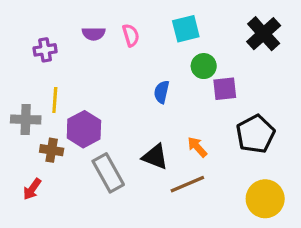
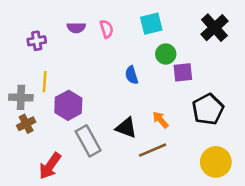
blue semicircle: (162, 92) -> (132, 75), turned -30
brown cross: (52, 150) -> (26, 124), moved, turned -36
red arrow: (32, 189) -> (50, 166), moved, size x1.5

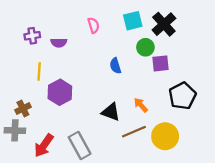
purple semicircle: (76, 28) -> (59, 43), moved
black cross: (214, 28) -> (164, 24), moved
gray cross: (21, 97) -> (15, 130), moved
gray rectangle: (88, 141) -> (80, 145), moved
yellow circle: (216, 162) -> (165, 136), moved

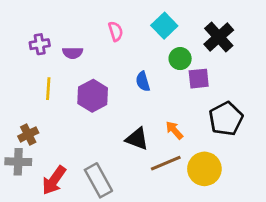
cyan square: (133, 21) -> (164, 26), turned -30
black cross: (164, 24) -> (219, 37), moved
purple hexagon: (60, 92) -> (93, 96), moved

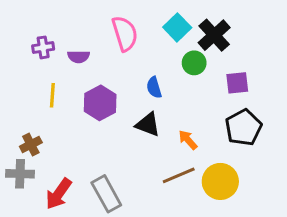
pink semicircle: (116, 31) -> (125, 34), size x1.6
black cross: (219, 37) -> (214, 35), moved
purple square: (199, 79) -> (237, 83), moved
black triangle: (137, 139) -> (148, 124), moved

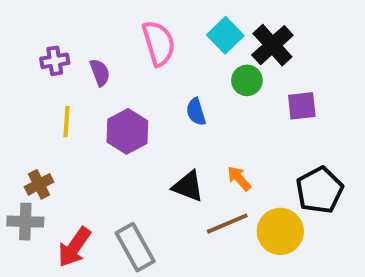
purple semicircle: (79, 57) -> (100, 73), turned -110
black triangle: (148, 124) -> (188, 186), moved
black pentagon: (243, 128) -> (319, 190), moved

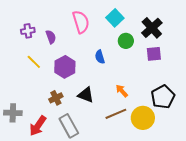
black cross: (272, 45) -> (152, 28), moved
yellow line: (67, 122) -> (34, 62), turned -49
brown cross: (39, 184) -> (56, 98), moved
black triangle: (188, 186) -> (86, 95), moved

